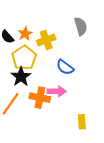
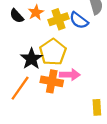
yellow pentagon: (24, 58) -> (53, 52), moved
blue semicircle: (65, 67) -> (79, 20), moved

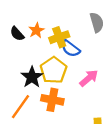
blue semicircle: (79, 20) -> (71, 49), moved
pink arrow: (70, 75) -> (89, 78), moved, turned -42

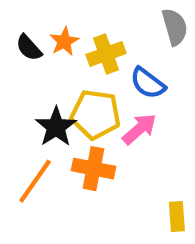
blue semicircle: (71, 49) -> (148, 83), moved
yellow pentagon: (53, 70) -> (96, 114), turned -30
pink arrow: (89, 78) -> (139, 129), moved

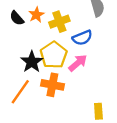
blue semicircle: (148, 83) -> (82, 38), turned -60
yellow pentagon: (96, 114) -> (54, 55), turned 30

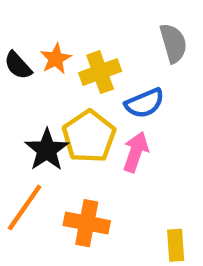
pink arrow: (78, 63) -> (136, 152), turned -30
orange cross: (52, 85) -> (87, 223), moved

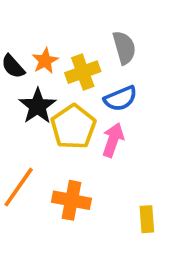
gray semicircle: (173, 43) -> (124, 48), moved
black star: (47, 150) -> (38, 106), moved

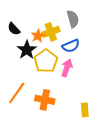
orange star: (45, 61) -> (38, 36), moved

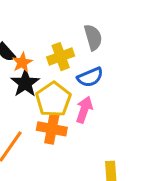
orange star: (38, 36) -> (22, 62), moved
orange cross: (45, 100) -> (52, 129), moved

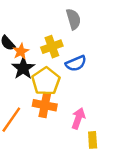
gray semicircle: (93, 37) -> (73, 19), moved
pink arrow: (84, 110) -> (78, 118), moved

